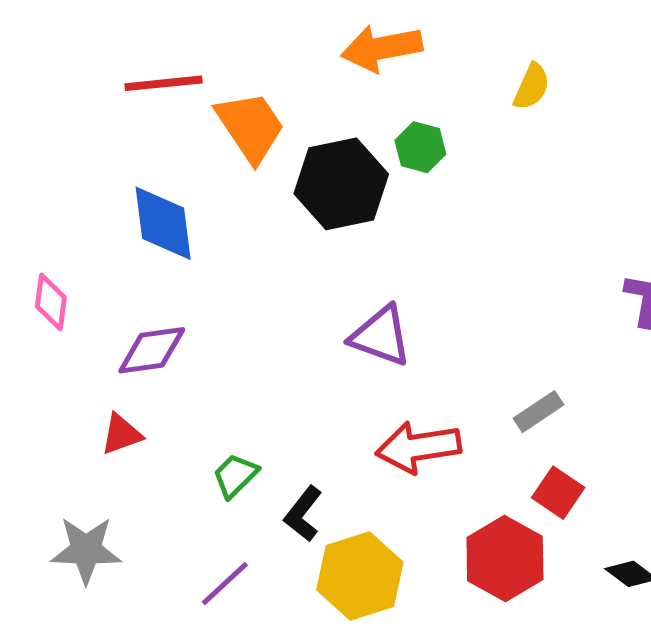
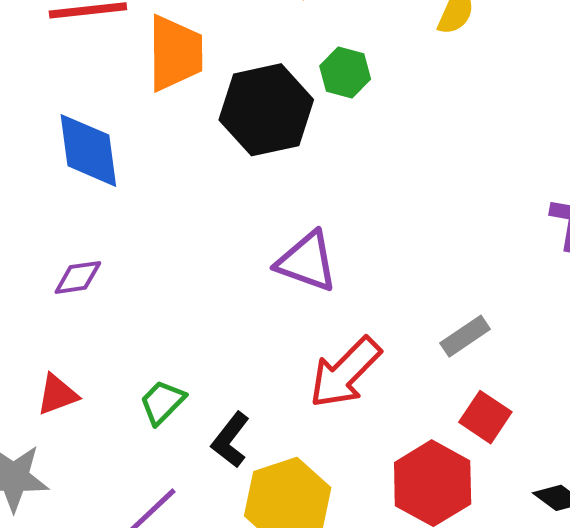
orange trapezoid: (250, 127) -> (175, 53), turned 34
purple diamond: (152, 350) -> (78, 277), size x0.7
red triangle: (121, 434) -> (57, 395), moved
red arrow: (418, 447) -> (345, 373), turned -36

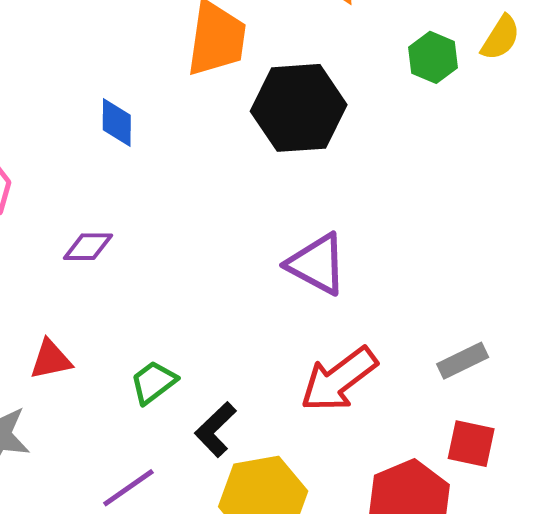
green hexagon: (345, 73) -> (433, 57), moved
blue diamond: (88, 150) -> (117, 122), size x0.6
red square: (485, 417) -> (471, 444), turned -30

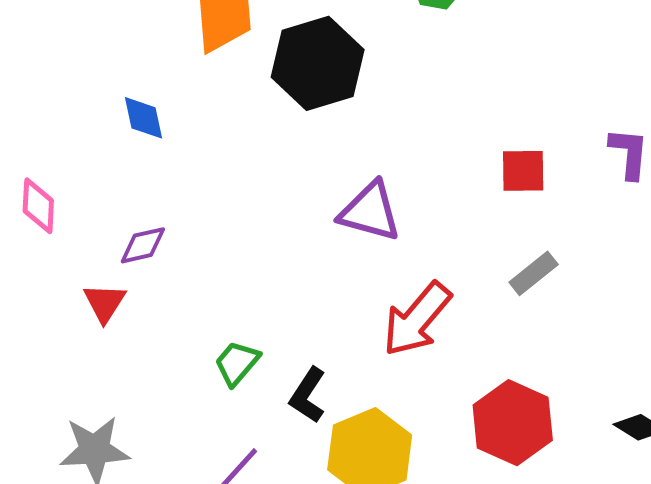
red triangle: (51, 360) -> (104, 303), moved, turned -33
red square: (471, 444) -> (523, 171), moved

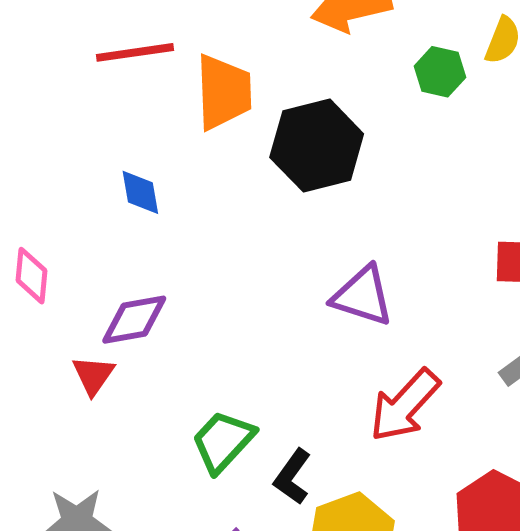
purple diamond: (143, 245) -> (134, 320), size x1.4
green trapezoid: (237, 363) -> (223, 441), size x1.4

